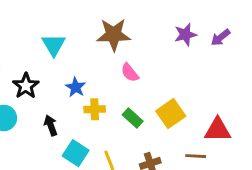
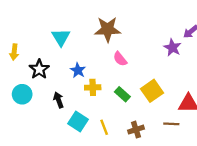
purple star: (185, 35) -> (172, 48), moved, turned -30

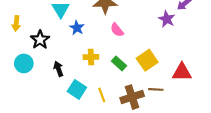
blue star: (78, 70) -> (77, 28), moved
brown line: (171, 124) -> (156, 89), moved
brown cross: (136, 130) -> (132, 97), size x1.5

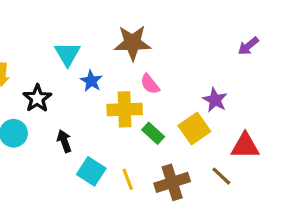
purple star: (167, 19) -> (215, 100), moved
yellow cross: (91, 57) -> (125, 109), moved, size x1.5
brown line: (156, 89) -> (221, 176), moved, turned 40

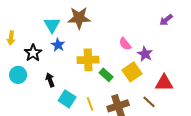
brown star: (132, 43) -> (79, 18), moved
blue star: (91, 81) -> (58, 45), moved
pink semicircle: (150, 84) -> (125, 44), moved

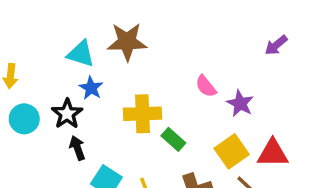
cyan triangle: (52, 25) -> (81, 54), turned -42
black star: (33, 53) -> (67, 114), moved
yellow square: (132, 72) -> (232, 151), moved
cyan circle: (18, 75) -> (24, 119), moved

